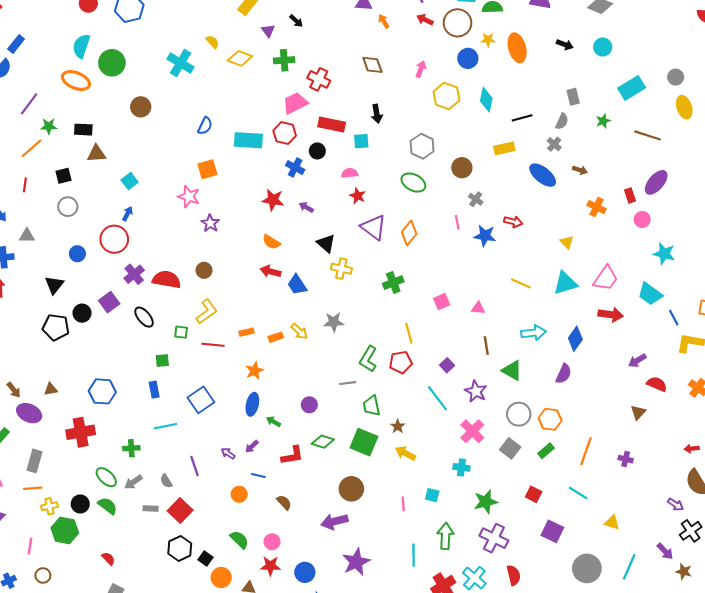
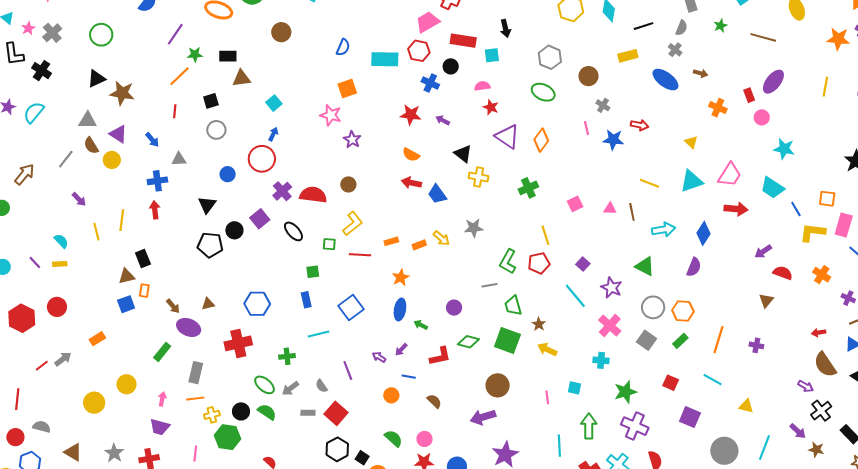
brown line: (486, 346) -> (632, 212), moved

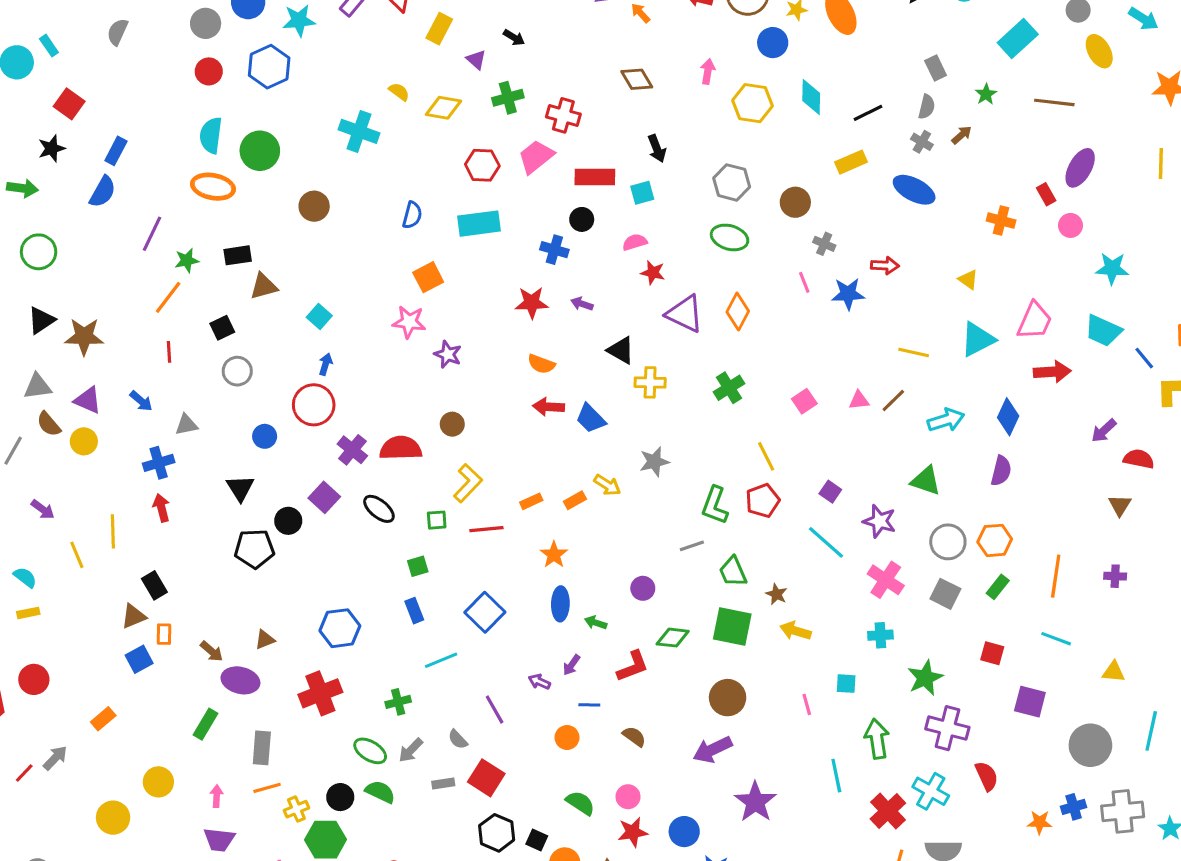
red hexagon: (419, 51) -> (482, 165), moved
brown arrow: (701, 73) -> (962, 135), moved, turned -48
brown line: (632, 212) -> (893, 400), turned 66

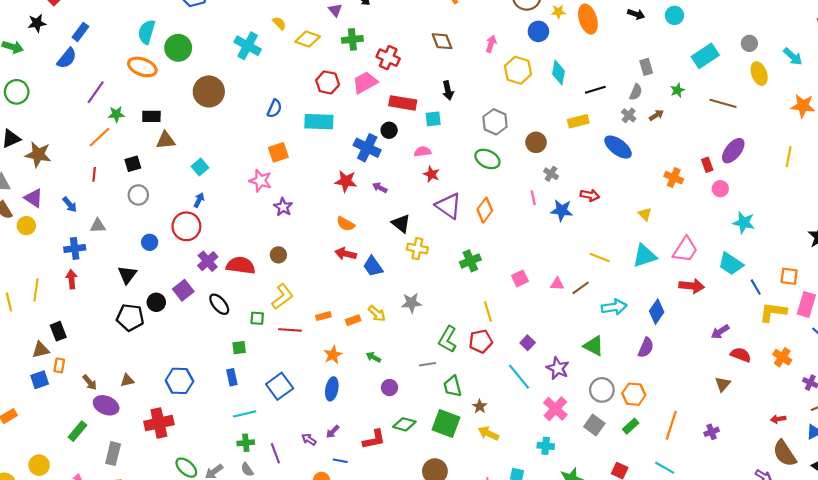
brown circle: (314, 206) -> (209, 91), size x1.5
blue cross: (554, 250) -> (367, 148), size x1.4
purple cross: (1115, 576) -> (712, 432), turned -32
green arrow: (596, 623) -> (373, 357), moved
green cross: (398, 702) -> (246, 443), moved

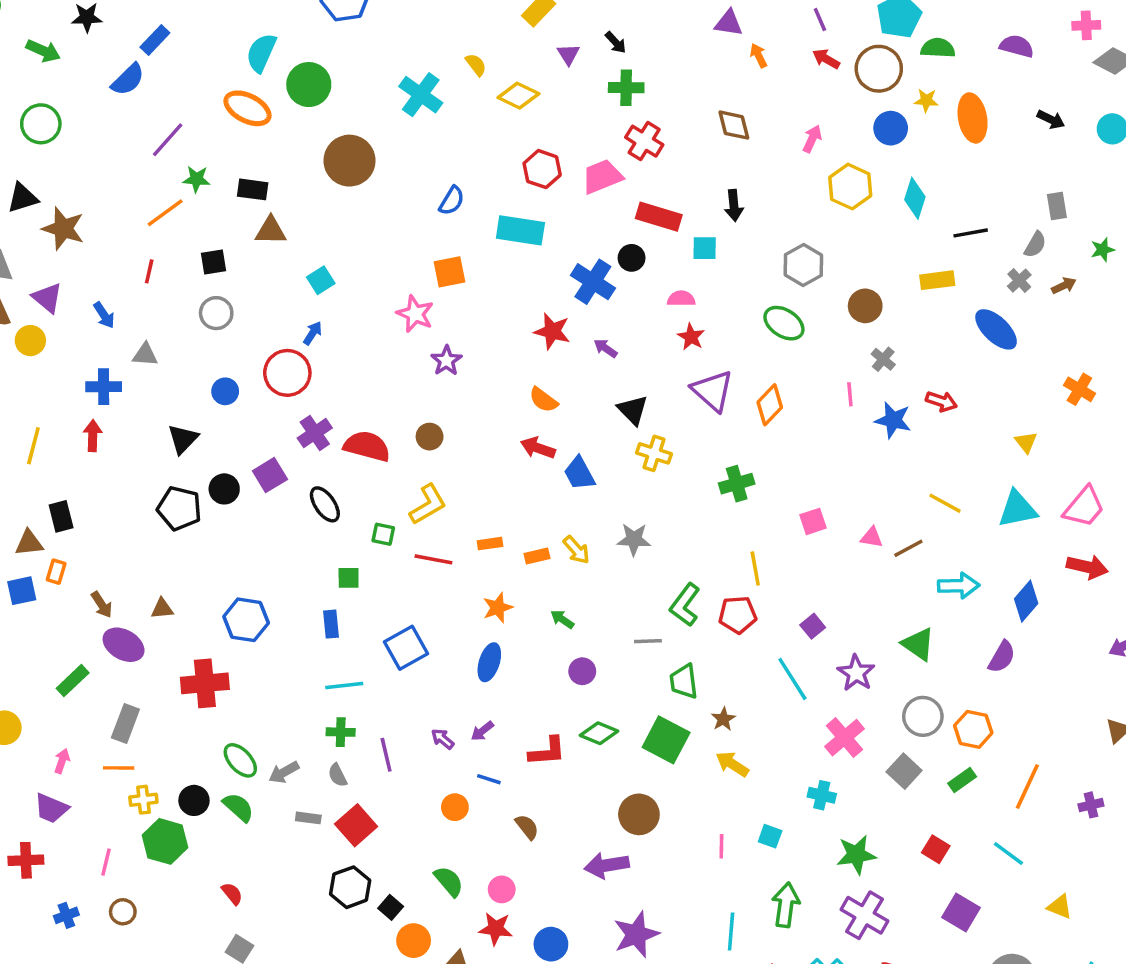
green cross: (352, 39) -> (626, 88), moved

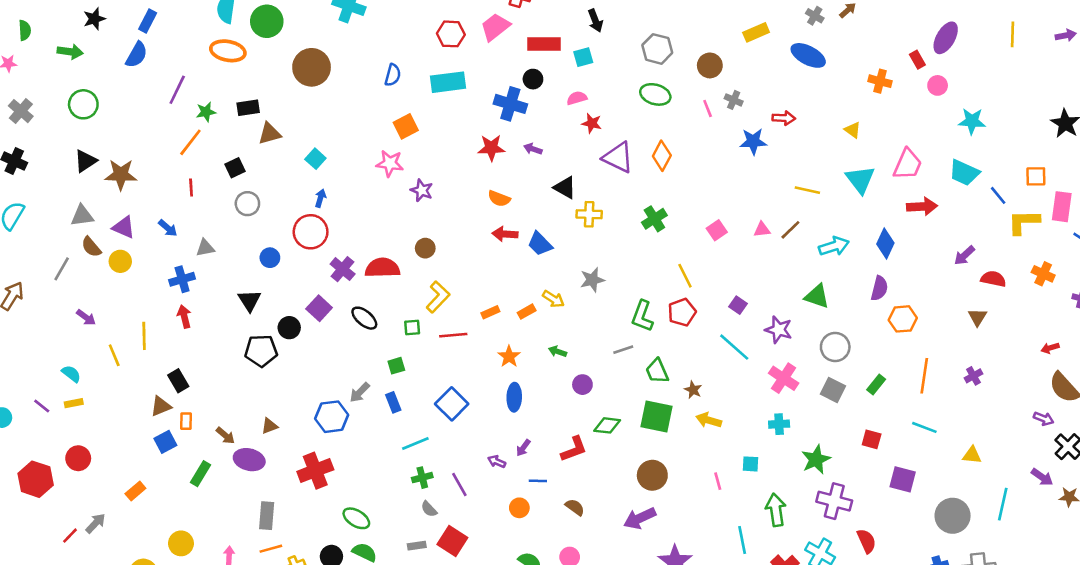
pink line: (850, 394) -> (708, 108), moved
cyan triangle: (1017, 509) -> (860, 179), turned -40
green rectangle: (73, 681) -> (201, 474), moved
orange hexagon: (973, 729) -> (903, 319), moved
gray arrow: (284, 772) -> (360, 392), moved

